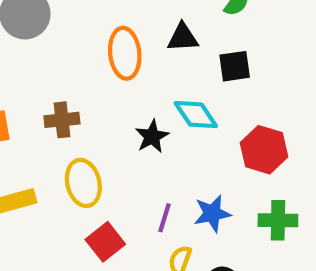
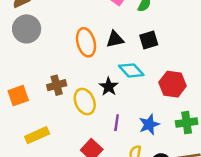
black triangle: (183, 38) -> (115, 39), moved
yellow ellipse: (83, 183) -> (85, 102), moved
purple line: (165, 218) -> (117, 123), moved

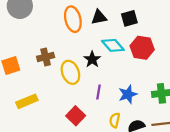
red hexagon: (173, 84) -> (142, 48), moved

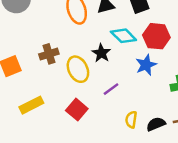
purple line: (99, 92) -> (111, 89), turned 48
blue star: (128, 94) -> (146, 65), moved
red square: (76, 116) -> (77, 110), moved

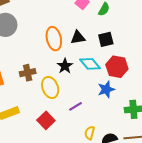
black star: (101, 53) -> (65, 66), moved

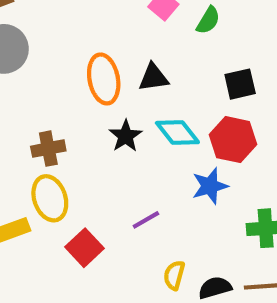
black square: (106, 39) -> (240, 84), moved
yellow ellipse: (50, 87) -> (50, 198), moved

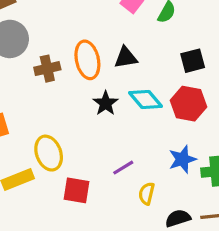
brown cross: (48, 149) -> (47, 69), moved
blue star: (210, 186) -> (182, 159), moved
red square: (85, 248) -> (76, 190), turned -36
yellow semicircle: (174, 275) -> (147, 194), moved

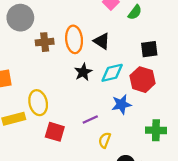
black triangle: (126, 58) -> (102, 41), turned 36
cyan diamond: (146, 99) -> (112, 73), turned -70
blue star: (182, 159) -> (121, 104), moved

